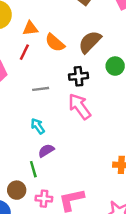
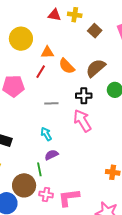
brown circle: (17, 190) -> (24, 185), size x1.5

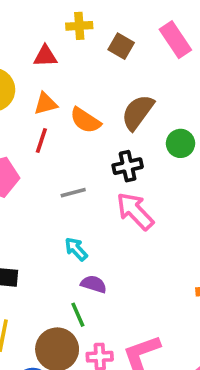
red triangle: (54, 15) -> (45, 56), moved
purple semicircle: (51, 155) -> (94, 284), turned 56

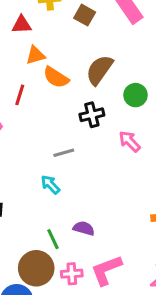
orange triangle: (46, 104) -> (35, 55), moved
gray line: (73, 193) -> (64, 153), moved
pink arrow: (135, 211) -> (130, 141), moved, size x0.7
purple semicircle: (94, 284) -> (84, 228), moved

